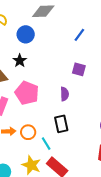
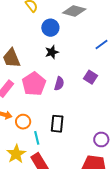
black star: (20, 61) -> (52, 52), moved
purple semicircle: (65, 94) -> (59, 84), moved

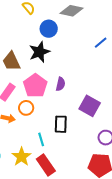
black star: (52, 52) -> (39, 52), moved, size x1.5
purple square: (90, 77) -> (90, 106), moved, size x1.5
orange circle: (23, 122) -> (26, 108), moved

